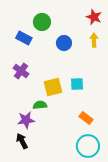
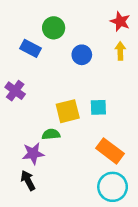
purple cross: (21, 71) -> (15, 91), moved
orange rectangle: (86, 118) -> (110, 151), size x1.5

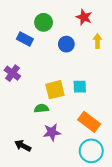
red star: (120, 21) -> (84, 17), moved
purple star: (33, 154) -> (52, 132), moved
black arrow: (28, 180) -> (23, 146), turned -35

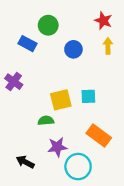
red star: (84, 17) -> (103, 21), moved
cyan circle: (91, 151) -> (78, 167), moved

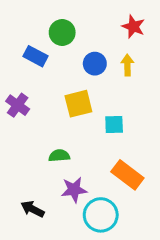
yellow arrow: (108, 46) -> (127, 65), moved
yellow square: (61, 100) -> (78, 104), moved

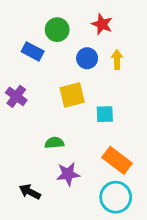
red star: (133, 27) -> (102, 24), moved
cyan circle: (101, 215) -> (116, 197), moved

